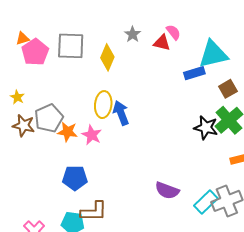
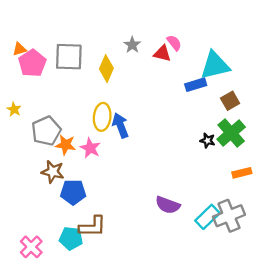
brown star: (24, 125) -> (53, 172), moved
black star: (206, 128) -> (207, 141), size x0.6

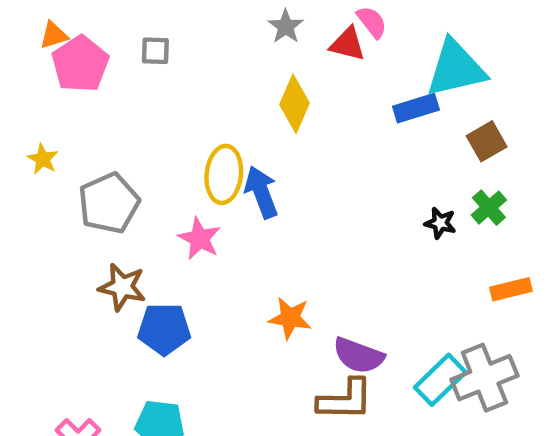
gray square: (69, 57) -> (155, 51), size x0.5
yellow diamond: (106, 69) -> (294, 104), moved
green cross: (231, 133) -> (489, 208), size x0.6
orange star: (66, 145) -> (290, 318), moved
brown L-shape: (92, 227) -> (345, 400), moved

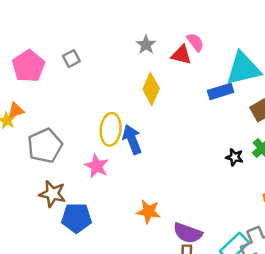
orange triangle: (54, 35) -> (16, 110), moved
gray square: (155, 51) -> (71, 59), turned -30

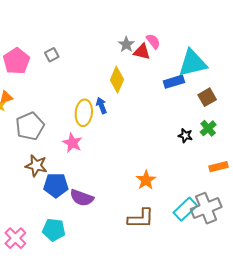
gray star: (146, 45) -> (126, 44), moved
blue arrow: (132, 139) -> (101, 106), moved, size x0.7
orange star: (149, 212) -> (146, 180), moved, turned 30
purple semicircle: (188, 233) -> (82, 198), moved

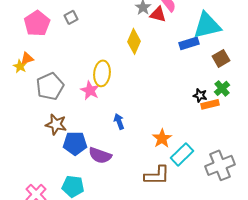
blue arrow: (101, 106) -> (119, 121), moved
pink star: (72, 143) -> (90, 90), moved
orange rectangle: (218, 167) -> (210, 104), moved
cyan rectangle: (185, 209) -> (182, 154), moved

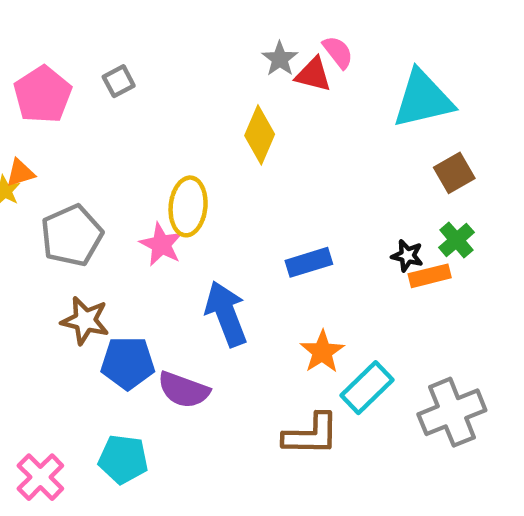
blue rectangle: (189, 43) -> (309, 262), moved
blue arrow: (119, 121) -> (226, 314), size x1.8

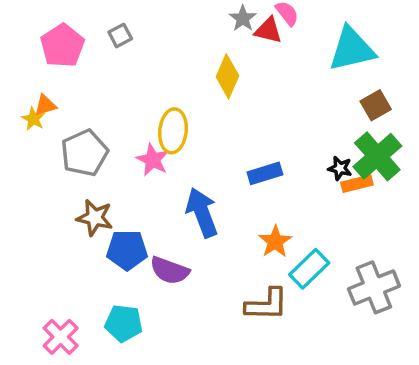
green cross: (456, 240) -> (377, 156), size x1.8

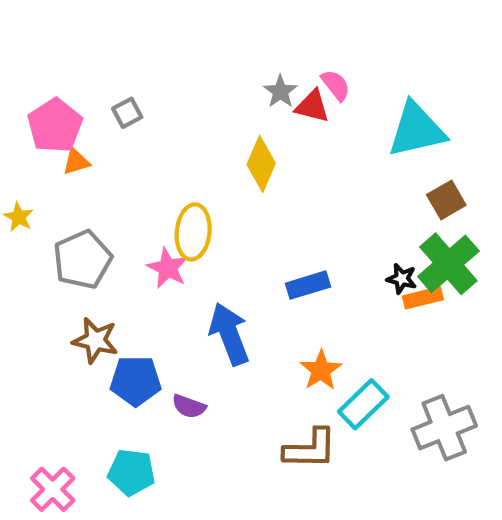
orange triangle: (45, 105) -> (76, 162), moved
purple semicircle: (170, 270) -> (189, 406), size x0.7

